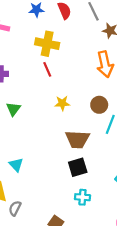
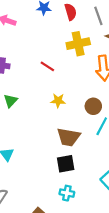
yellow cross: (47, 44) -> (78, 44), moved, turned -30
red line: (47, 69) -> (47, 66), turned -40

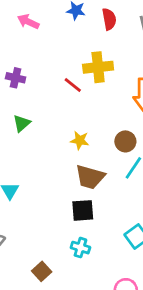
yellow cross: (78, 44) -> (98, 67), moved
yellow star: (58, 101) -> (80, 140), moved

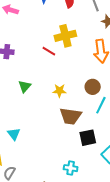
green triangle: (22, 123) -> (25, 86), moved
black square: (83, 210) -> (88, 138), moved

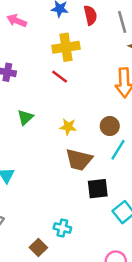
yellow cross: (65, 36) -> (66, 47), moved
cyan cross: (71, 168) -> (62, 228), moved

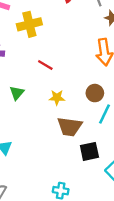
yellow cross: (66, 47) -> (29, 24), moved
red line: (60, 77) -> (45, 65), moved

